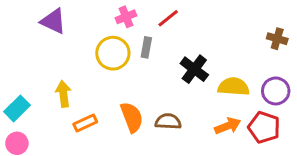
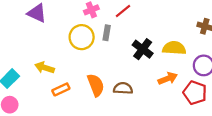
yellow semicircle: (234, 87) -> (174, 48), moved
yellow arrow: (63, 94) -> (45, 68), turned -66
orange arrow: (228, 126) -> (168, 79), moved

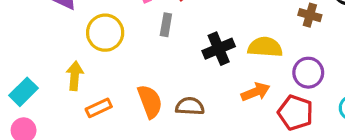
yellow circle: (82, 37) -> (105, 33), moved
black cross: (143, 49) -> (219, 49), turned 30
yellow arrow: (45, 68) -> (75, 76), turned 78

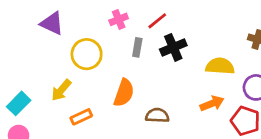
black cross: (219, 49) -> (173, 47), moved
yellow arrow: (75, 76) -> (61, 90), turned -145
orange semicircle: (150, 101) -> (124, 93), moved, turned 40

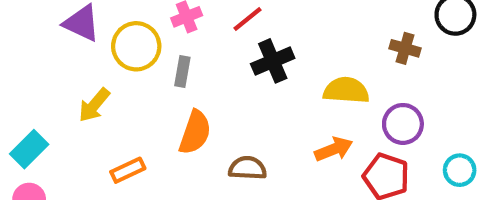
gray rectangle: (137, 47) -> (182, 71), moved
yellow circle: (87, 54) -> (136, 46), moved
yellow arrow: (61, 90) -> (94, 105), moved

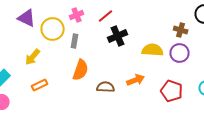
purple circle: (403, 124) -> (180, 53), moved
orange arrow: (334, 149) -> (136, 80), moved
orange rectangle: (128, 170) -> (40, 85), moved

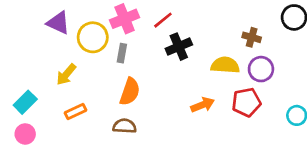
pink cross: (77, 15) -> (125, 19), size x1.5
brown cross: (181, 30) -> (252, 37), moved
brown semicircle: (106, 87) -> (125, 126), moved
red pentagon: (172, 91) -> (246, 102), moved, turned -30

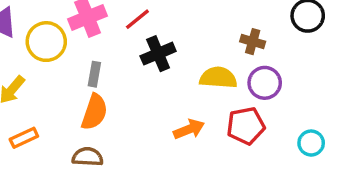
gray rectangle: (122, 53) -> (94, 74), moved

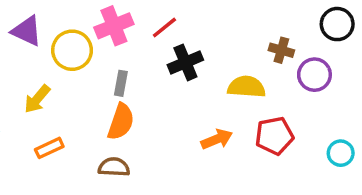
purple circle: (265, 83) -> (314, 75), moved

